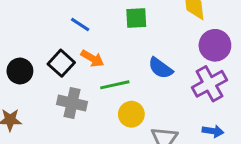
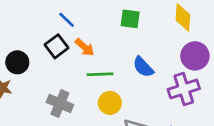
blue line: (80, 24) -> (67, 20), moved
black circle: (20, 71) -> (17, 62), moved
gray cross: (72, 103) -> (60, 104), moved

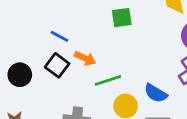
black circle: (17, 62) -> (20, 75), moved
blue semicircle: (143, 67) -> (156, 93), moved

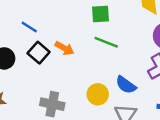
blue line: (60, 36) -> (29, 27), moved
green line: (108, 80) -> (106, 42), moved, turned 35

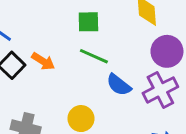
blue semicircle: (126, 85) -> (119, 85), moved

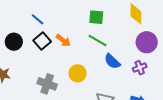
purple cross: (160, 90) -> (140, 68), size x0.6
yellow circle: (81, 119) -> (78, 73), moved

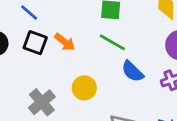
black square: (42, 41) -> (35, 43), turned -30
gray cross: (47, 84) -> (42, 102), turned 30

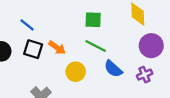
yellow circle: (84, 88) -> (76, 72), moved

